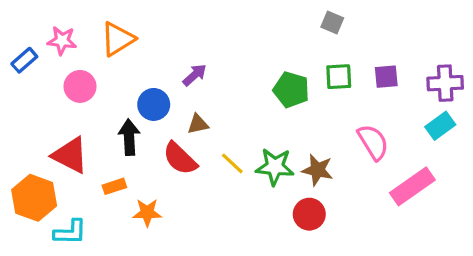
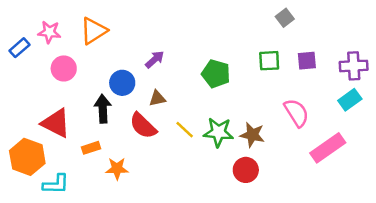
gray square: (332, 23) -> (285, 18), moved, turned 30
green pentagon: (291, 90) -> (216, 74), moved

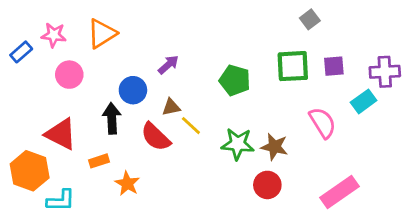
green square: (269, 61) -> (293, 66), size x1.4
cyan rectangle: (350, 100) -> (364, 101), moved
yellow line: (185, 130) -> (191, 126), moved
pink rectangle: (328, 148) -> (340, 192), moved
orange star: (117, 169) -> (127, 184), turned 30

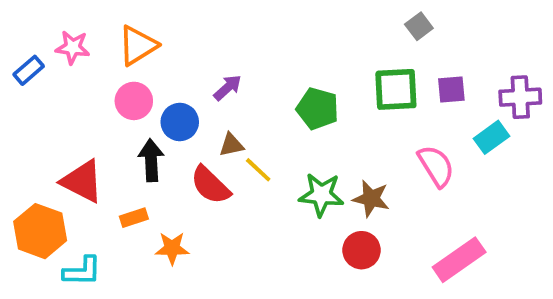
pink circle: (69, 75) -> (134, 101), moved
orange star: (127, 184) -> (172, 248), turned -30

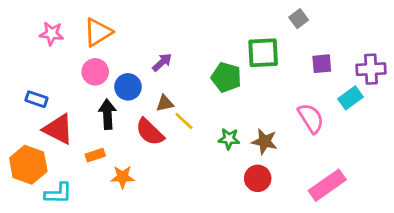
blue rectangle: (29, 70) -> (36, 99), moved, turned 60
green square: (396, 89) -> (263, 53), moved
green star: (321, 195) -> (229, 139), size x0.7

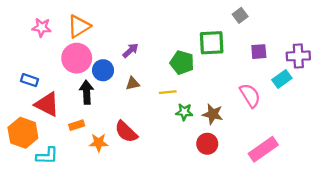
pink circle: (95, 72) -> (77, 58), size x1.4
yellow line: (184, 121) -> (168, 92), moved, turned -49
red semicircle: (150, 132) -> (126, 132), moved

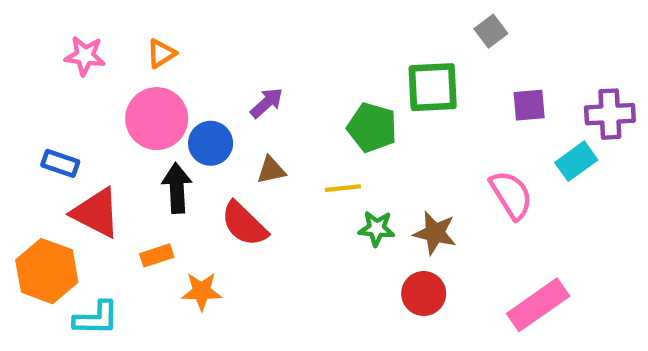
orange triangle: (79, 26) -> (161, 54), size x0.6
red semicircle: (126, 132) -> (244, 224), moved

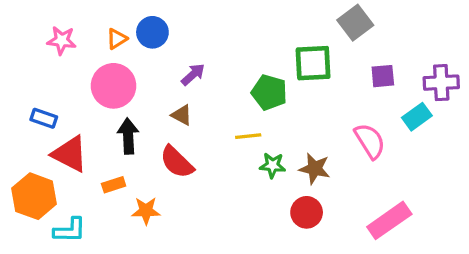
gray square: (491, 31) -> (355, 23), size x1.5
blue circle: (211, 143) -> (152, 32), moved
brown triangle: (271, 170) -> (182, 115), moved, turned 40

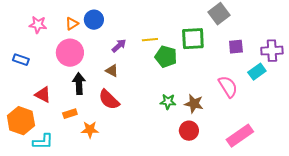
blue rectangle: (44, 118) -> (21, 60), moved
yellow line: (248, 136) -> (150, 40), moved
red triangle: (70, 154) -> (43, 95), size x0.7

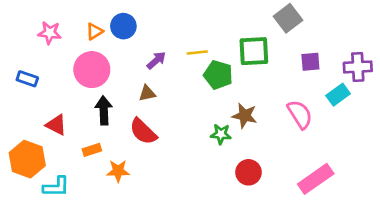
brown triangle: (112, 71) -> (147, 93), turned -40
brown star: (194, 104) -> (245, 116), moved

